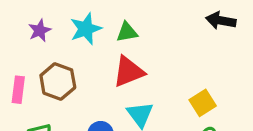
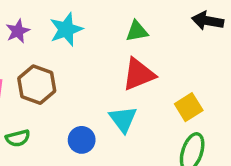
green triangle: (127, 32) -> (137, 31), moved
red triangle: (129, 72) -> (139, 74), moved

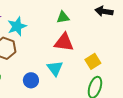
cyan star: (66, 29) -> (17, 26), moved
red triangle: (139, 74) -> (64, 42), turned 30

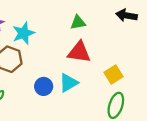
cyan triangle: (55, 68) -> (68, 83), turned 36
blue circle: (31, 80) -> (44, 86), moved

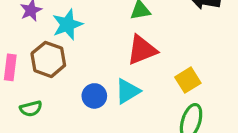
red triangle: (79, 52) -> (142, 50), turned -30

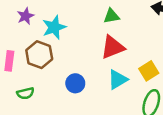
cyan triangle: (128, 91) -> (118, 80), moved

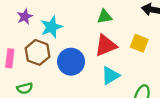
yellow square: (149, 71) -> (139, 43), moved, turned -36
blue circle: (75, 83) -> (71, 62), moved, size x1.5

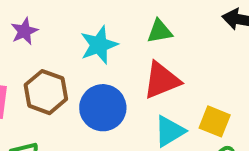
cyan star: (51, 27) -> (99, 45), moved
yellow square: (139, 43) -> (215, 121), moved

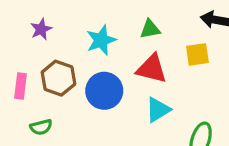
red triangle: (162, 80) -> (152, 69), turned 36
yellow square: (215, 121) -> (197, 54), moved, turned -30

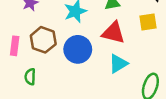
green semicircle: (41, 127) -> (30, 77), turned 105

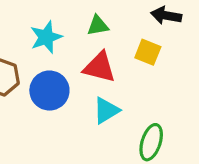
yellow square: (148, 22) -> (148, 52), turned 30

